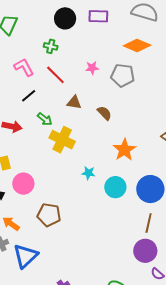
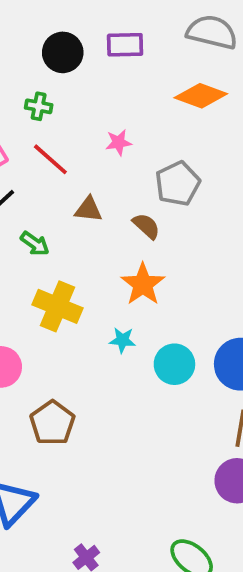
gray pentagon: (123, 75) -> (178, 184), moved, turned -30
yellow cross: (62, 140) -> (58, 306), moved
orange star: (124, 150) -> (143, 284), moved
brown pentagon: (49, 215) -> (52, 423), turned 30

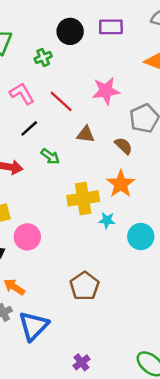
green cross: (39, 106) -> (43, 57), moved, turned -35
pink star: (119, 142) -> (106, 91), size x1.6
yellow cross: (58, 306) -> (83, 198), moved, turned -32
brown pentagon: (52, 423) -> (85, 286), moved

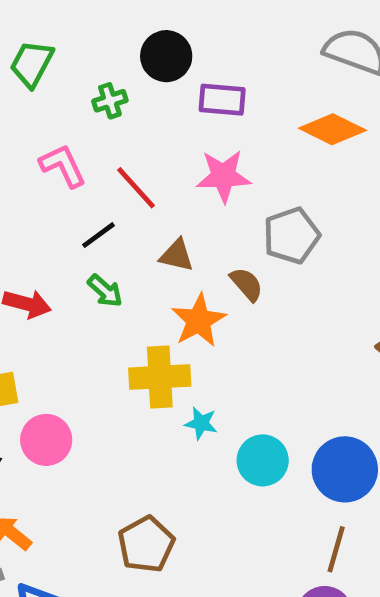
purple rectangle: (111, 27) -> (222, 100), moved
black line: (29, 128) -> (98, 235), moved
orange star: (121, 184) -> (199, 320), moved

